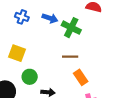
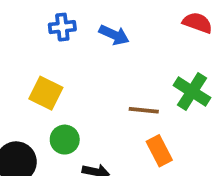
blue cross: (22, 17) -> (62, 27), turned -32
green cross: (71, 28) -> (192, 92), moved

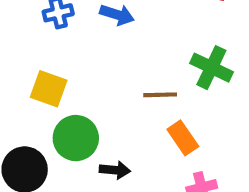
green circle: (65, 140) -> (76, 138), size x1.4

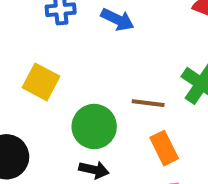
green circle: (76, 138) -> (94, 127), moved

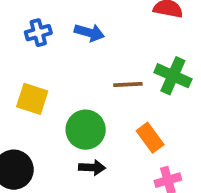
brown line: (148, 103) -> (128, 84), moved

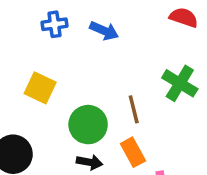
brown line: (128, 84) -> (134, 109), moved, turned 72
orange rectangle: (150, 138) -> (133, 152), moved

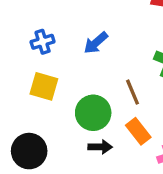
blue cross: (55, 24) -> (43, 42), moved
blue arrow: (104, 31) -> (96, 43), moved, turned 125

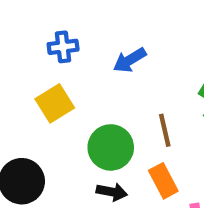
yellow square: (44, 86) -> (55, 103), turned 32

